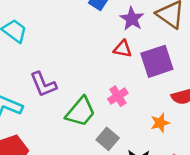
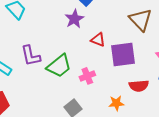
purple star: (132, 19) -> (74, 19), moved
green trapezoid: (81, 112) -> (59, 66), moved

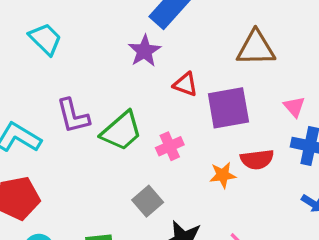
brown triangle: (141, 20) -> (256, 48), turned -45
orange star: (116, 103) -> (223, 175), moved

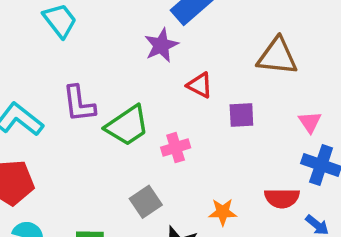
purple square: (228, 108) -> (241, 115), size x0.6
red semicircle: (257, 159) -> (282, 198), moved
orange star: (223, 175) -> (223, 212), moved

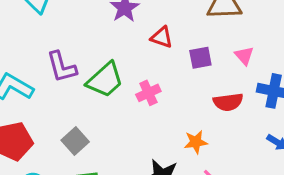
pink triangle: (310, 122) -> (244, 56), moved
red semicircle: (282, 198) -> (228, 102), moved
gray square: (146, 202) -> (75, 141), moved

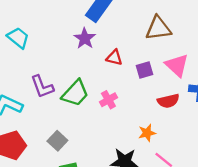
pink triangle: (244, 56) -> (177, 65), size x1.6

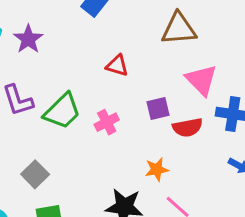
purple star: (85, 38) -> (28, 39), moved
purple square: (145, 70) -> (158, 109), moved

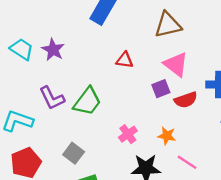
pink triangle: (201, 80) -> (176, 64), moved
pink cross: (107, 122) -> (128, 134), moved
orange star: (157, 169) -> (167, 136), turned 30

